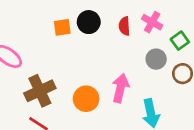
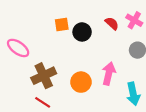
black circle: (89, 22) -> (82, 32), moved
red semicircle: (124, 26) -> (112, 23), turned 136

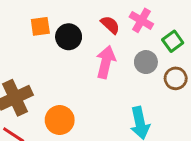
pink arrow: (109, 74) -> (106, 62), moved
orange circle: (81, 82) -> (60, 120), moved

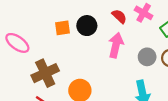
orange square: (40, 26) -> (63, 28), moved
gray circle: (146, 62) -> (147, 57), moved

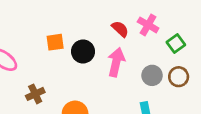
black circle: (87, 26) -> (83, 51), moved
brown cross: (45, 73) -> (35, 94), size x0.6

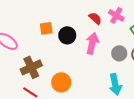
brown cross: (35, 94) -> (31, 67), size x1.5

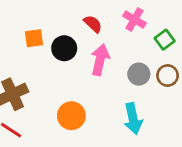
red semicircle: (95, 18) -> (93, 24), moved
orange circle: (61, 82) -> (71, 116), moved

